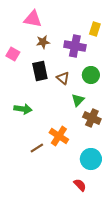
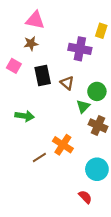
brown star: (43, 42) -> (31, 44), moved
pink square: (13, 54) -> (14, 66), moved
green circle: (91, 75) -> (97, 91), moved

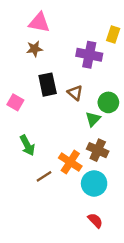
pink square: (14, 66) -> (15, 102), moved
green arrow: (24, 116) -> (27, 145), moved, turned 54
brown cross: (98, 126) -> (98, 150), moved
cyan circle: (97, 169) -> (94, 183), moved

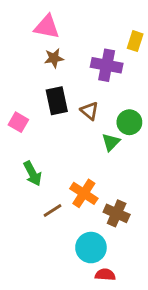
brown star: (34, 49) -> (54, 58), moved
brown cross: (98, 150) -> (117, 213), moved
cyan circle: (94, 183) -> (91, 248), moved
red semicircle: (95, 220) -> (105, 275), moved, turned -42

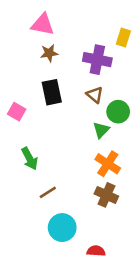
brown triangle: (90, 111) -> (95, 95), moved
orange cross: (84, 193) -> (108, 164), moved
cyan circle: (91, 248) -> (62, 228), moved

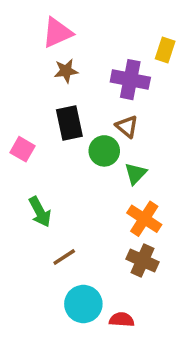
pink triangle: (43, 24) -> (57, 33), turned -35
green circle: (118, 112) -> (104, 151), moved
red semicircle: (96, 251) -> (122, 320), moved

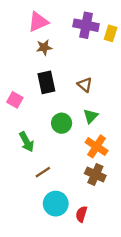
purple cross: (130, 80) -> (86, 25), moved
green circle: (104, 151) -> (62, 123), moved
red semicircle: (122, 320) -> (81, 214), turned -77

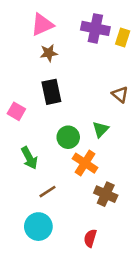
brown triangle: (85, 85) -> (120, 94), moved
orange cross: (97, 146) -> (85, 163), moved
cyan circle: (56, 204) -> (38, 227), moved

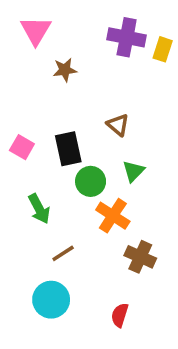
pink triangle: (42, 25) -> (36, 30), moved, turned -35
black rectangle: (51, 92) -> (68, 149), moved
brown triangle: (120, 94) -> (118, 125), moved

